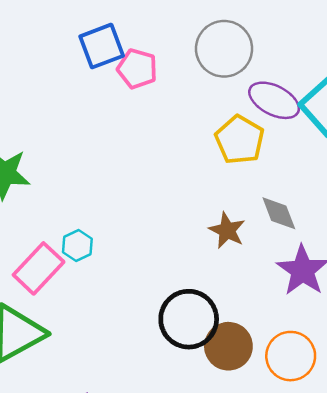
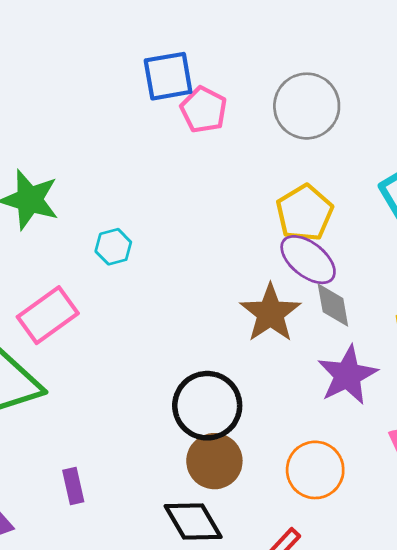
purple ellipse: (274, 100) -> (308, 260), moved
brown star: (227, 230) -> (270, 313), size x1.4
cyan hexagon: (77, 246) -> (113, 247), moved
brown circle: (228, 346) -> (214, 461), moved

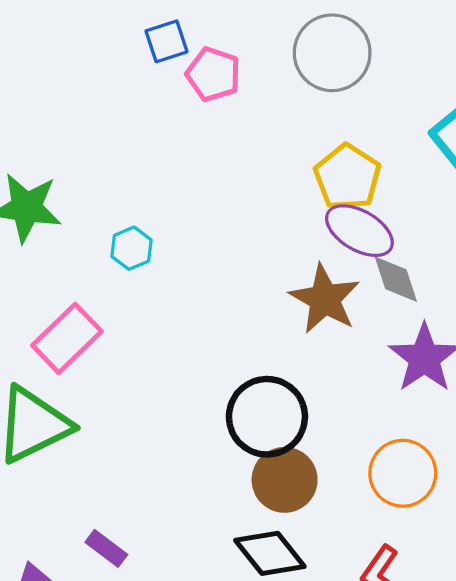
blue square: (168, 76) -> (167, 41), size x0.7
purple rectangle: (73, 486) -> (106, 548), moved, turned -32

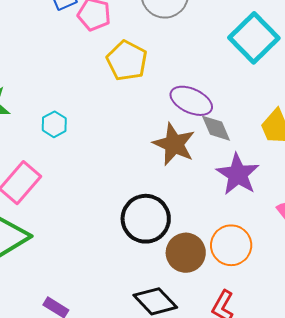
yellow pentagon: (347, 177) -> (127, 61), moved
brown circle: (285, 480) -> (186, 253), moved

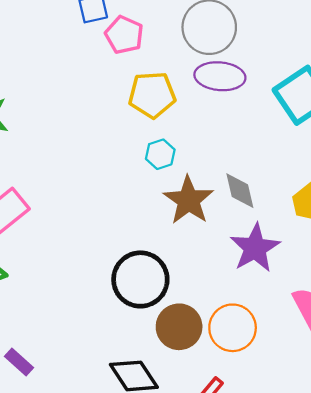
yellow pentagon: (127, 61) -> (152, 95), turned 30
purple ellipse: (191, 101) -> (220, 76), moved, turned -30
cyan hexagon: (54, 124) -> (160, 154), moved

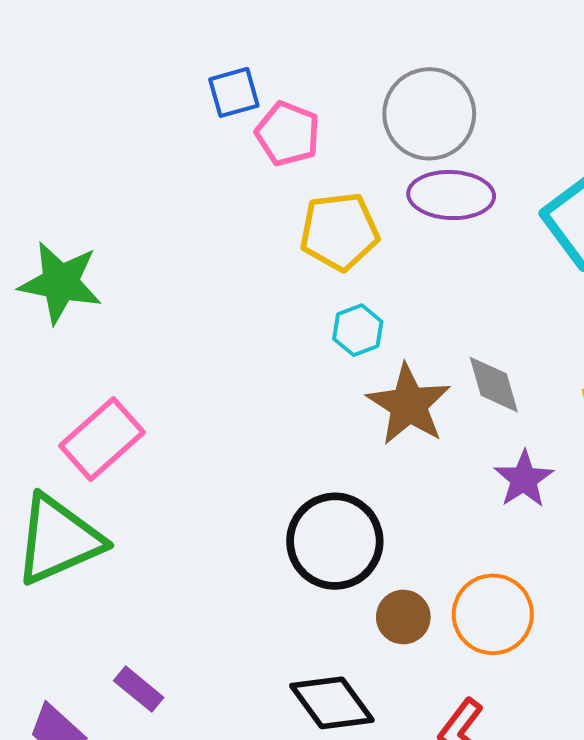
purple star: (255, 248) -> (524, 479), size x0.7
brown circle: (179, 327) -> (403, 617), size x0.7

